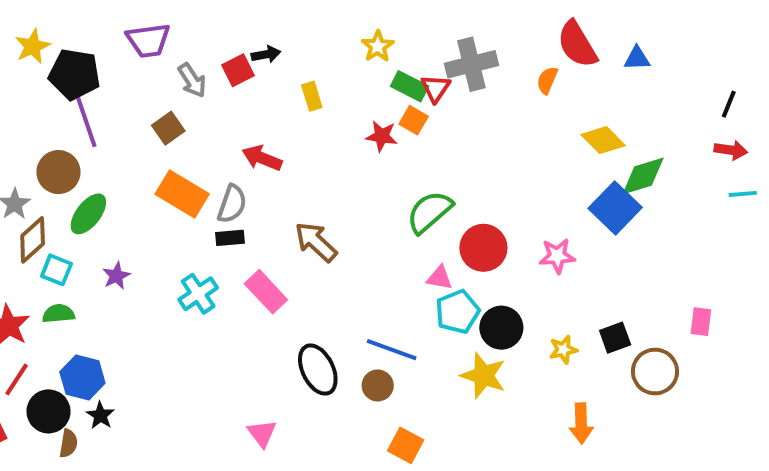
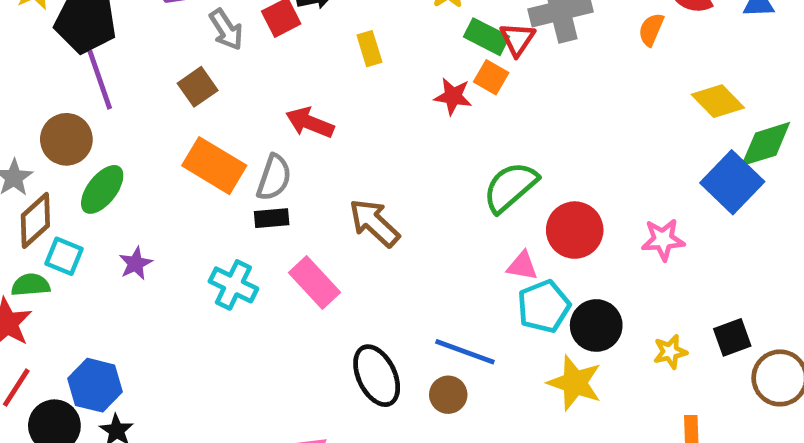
cyan cross: (198, 294) -> (233, 285), turned -30
green semicircle: (58, 314) -> (31, 285), moved

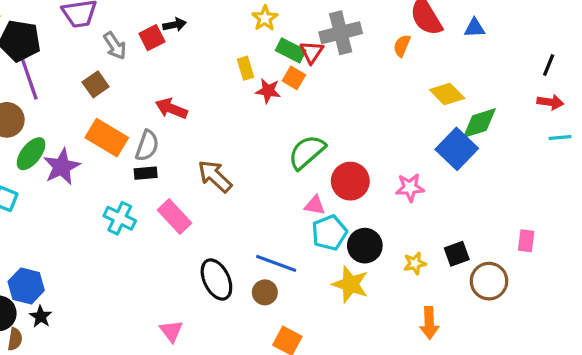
yellow rectangle: (369, 49) -> (245, 68), moved
purple star: (136, 263) -> (62, 167), moved, size x1.6

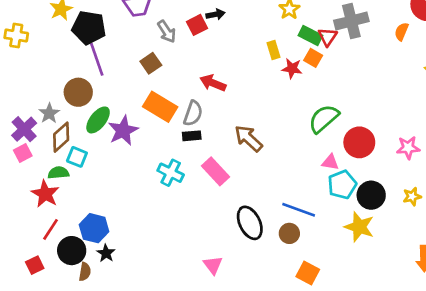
yellow star: (415, 263) -> (412, 196), moved

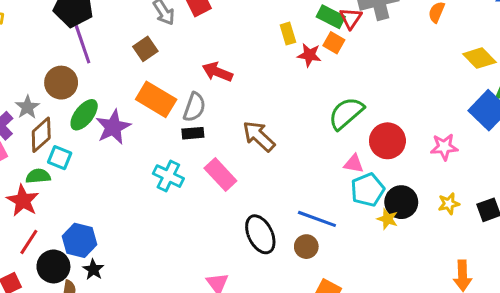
yellow star: (359, 227) -> (387, 219), moved, size x0.6

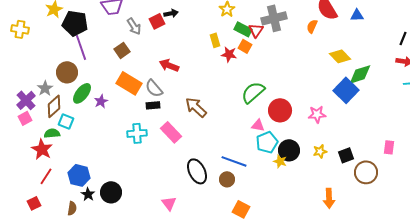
gray semicircle: (194, 107) -> (154, 88), turned 120
purple star: (113, 127) -> (101, 101), size x0.6
cyan cross: (168, 176) -> (137, 133), turned -30
black circle: (53, 266) -> (111, 192), moved

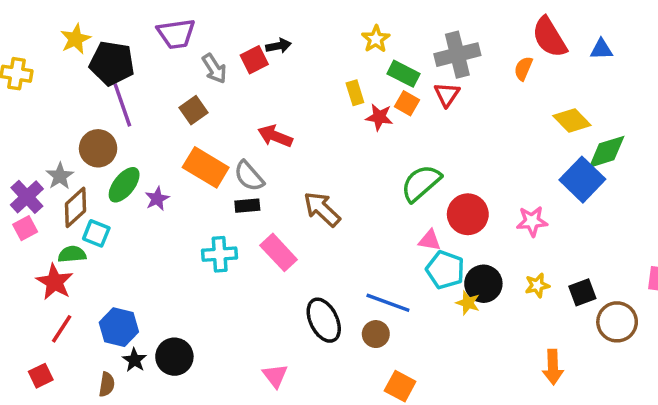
red triangle: (256, 30) -> (447, 94), moved
cyan pentagon: (267, 142) -> (445, 270), turned -30

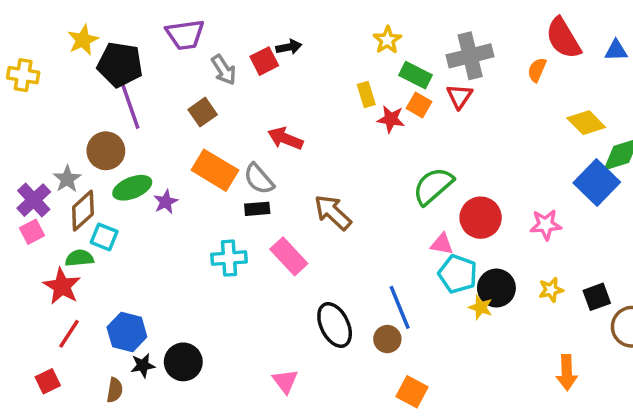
green ellipse: (124, 185) -> (132, 188), turned 30
blue line: (388, 303) -> (400, 307), turned 48
black star: (134, 360) -> (143, 365), turned 30

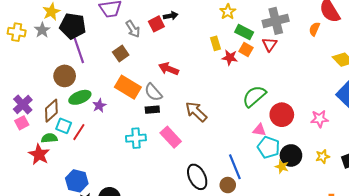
gray star: (67, 179) -> (42, 30), moved
red line: (69, 334) -> (79, 132), moved

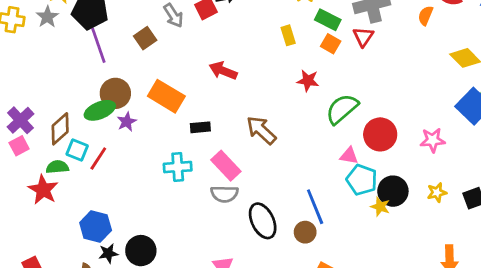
brown square: (121, 54) -> (145, 38), moved
red star: (230, 58) -> (308, 81), moved
brown circle: (65, 76) -> (115, 93), moved
gray semicircle: (153, 92) -> (224, 194), moved, turned -48

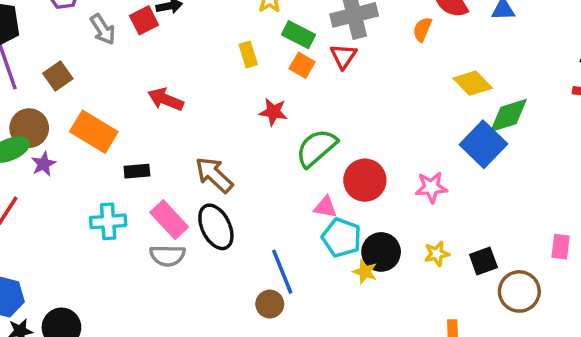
brown square: (145, 38) -> (58, 76), moved
black ellipse: (263, 221) -> (216, 227), moved

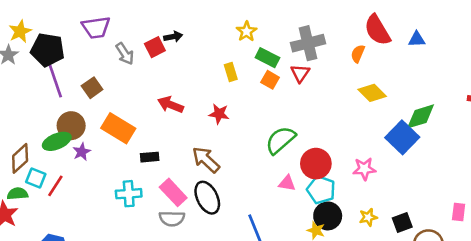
yellow diamond: (473, 83) -> (372, 93), moved
red star: (273, 112) -> (219, 114), moved
cyan pentagon: (342, 238) -> (321, 190), moved

